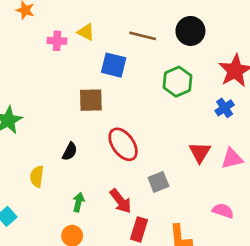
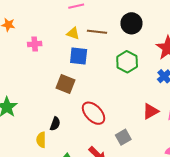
yellow triangle: (86, 32) -> (73, 33), moved
brown square: (91, 100) -> (65, 84), turned 30
red triangle: (200, 152) -> (151, 111), turned 36
yellow semicircle: (37, 176) -> (41, 140), moved

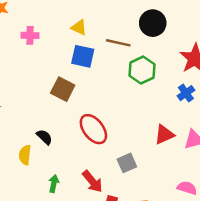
brown line: (97, 32) -> (118, 43), moved
black semicircle: (55, 124) -> (44, 137), turned -72

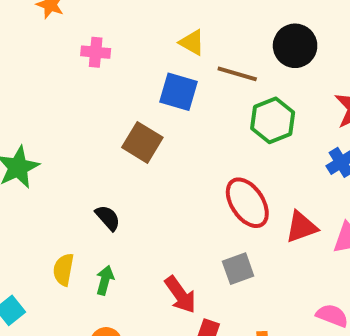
yellow triangle: (79, 27) -> (192, 43), moved
red ellipse: (93, 129) -> (247, 203), moved
yellow semicircle: (25, 155) -> (64, 270), moved
green arrow: (54, 184) -> (105, 280), moved

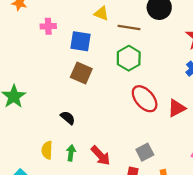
blue square: (178, 92) -> (81, 41), moved
green hexagon: (273, 120) -> (129, 58), moved
gray square: (238, 269) -> (145, 152), moved
red arrow: (180, 295) -> (101, 156), moved

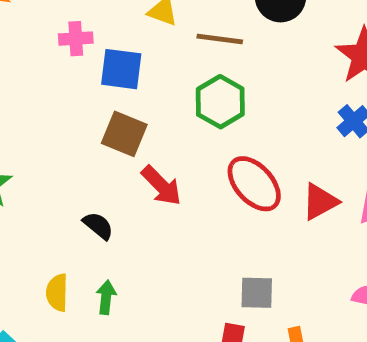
pink cross: (48, 26) -> (76, 39), moved
gray square: (145, 152) -> (257, 293), turned 30
red arrow: (101, 156) -> (161, 186), moved

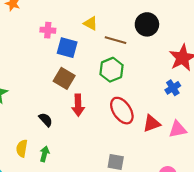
red arrow: (161, 186) -> (78, 105), turned 35

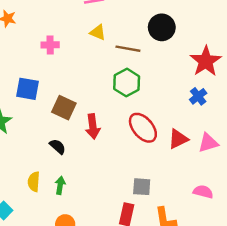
blue square: (67, 48) -> (28, 89), moved
brown square: (64, 78) -> (64, 108), moved

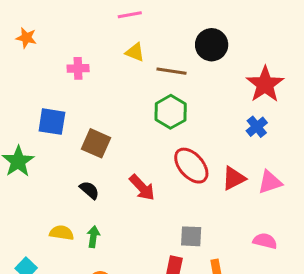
red arrow: (93, 126) -> (142, 188), moved, turned -35
yellow semicircle: (34, 182) -> (62, 233), turned 96

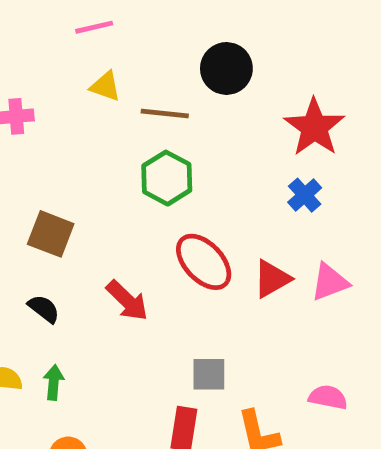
pink semicircle: (265, 241) -> (328, 397), moved

